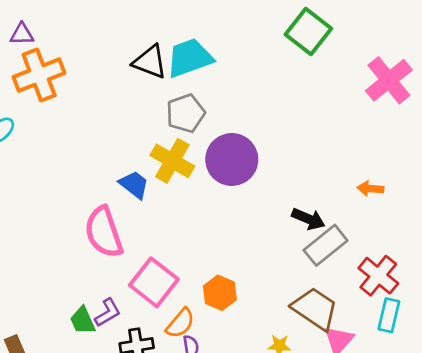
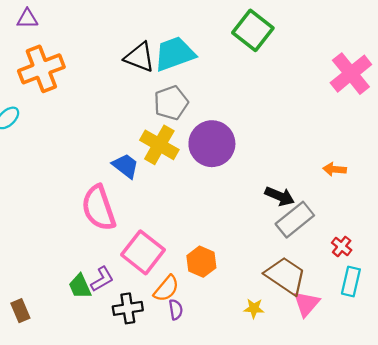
green square: (308, 31) -> (253, 30), moved
purple triangle: (22, 34) -> (27, 19), moved
red cross: (378, 276) -> (342, 246), size x0.6

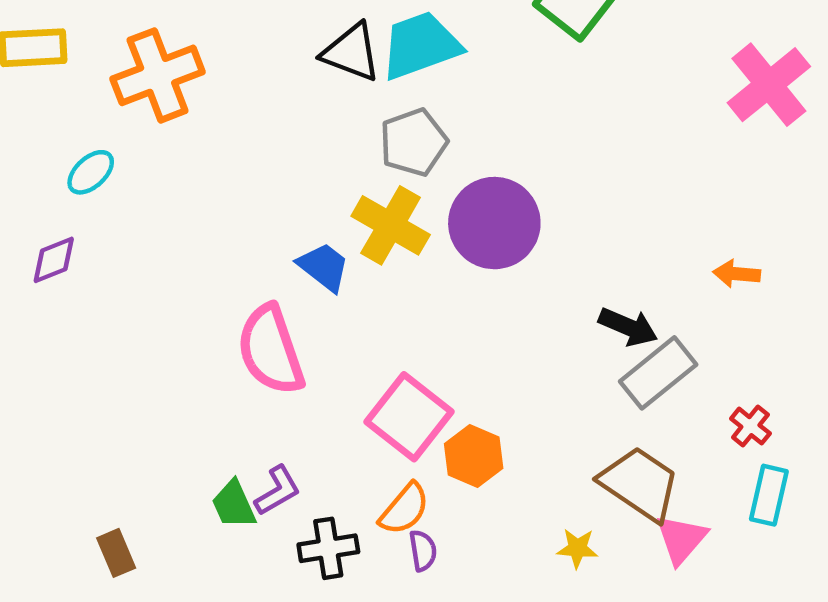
pink square: (143, 252) -> (409, 417), moved

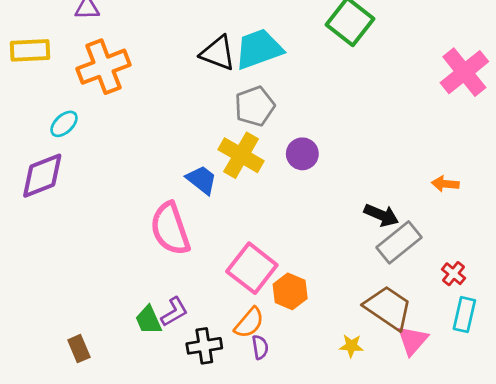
purple circle: (494, 223) -> (302, 154), size x0.6
purple diamond: (54, 260) -> (42, 176), size x1.6

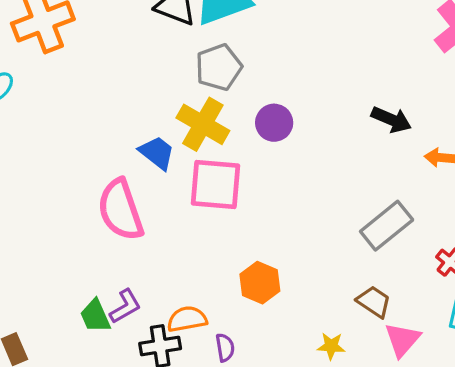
black arrow: (381, 215) -> (391, 120), moved
pink square: (252, 268) -> (216, 184), moved, turned -33
brown trapezoid: (388, 308) -> (374, 302), size x0.6
orange semicircle: (249, 323) -> (187, 319), moved, turned -140

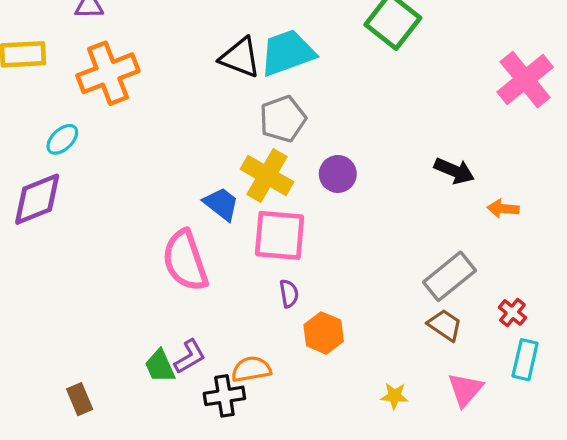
brown trapezoid: (374, 302) -> (445, 325), moved
purple semicircle: (225, 348) -> (289, 294), moved

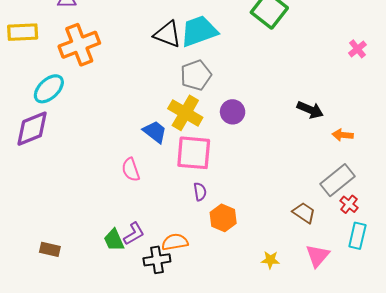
pink cross: (525, 80) -> (357, 49), size x0.5
cyan ellipse: (62, 139) -> (49, 89), size x1.4
pink semicircle: (185, 261) -> (131, 170), size x0.6
gray rectangle: (450, 276) -> (337, 180), moved
brown rectangle: (80, 399) -> (50, 249), moved, turned -54

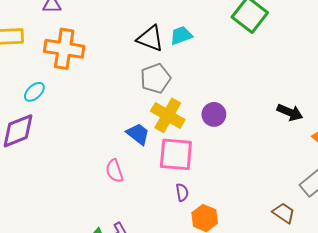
cyan trapezoid: (199, 31) -> (181, 35), size x0.6
orange cross: (79, 45) -> (64, 49), turned 30
gray pentagon: (196, 75) -> (155, 79), moved
cyan ellipse: (49, 89) -> (34, 92), size x0.7

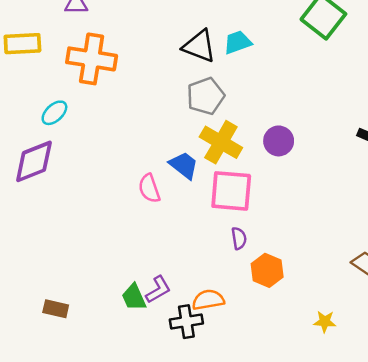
pink semicircle: (114, 171) -> (149, 188), moved

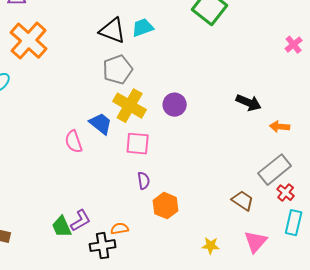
orange cross: (92, 59) -> (29, 41), turned 33
pink square: (231, 191) -> (138, 144), size x0.7
orange semicircle: (208, 300) -> (120, 229), size x0.7

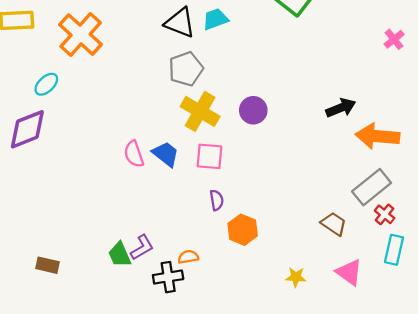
black arrow: (249, 103) -> (341, 108), turned -45
blue trapezoid: (101, 124) -> (166, 154), moved
orange arrow: (280, 127) -> (377, 136), size x1.8
pink triangle: (256, 242) -> (349, 272), turned -35

